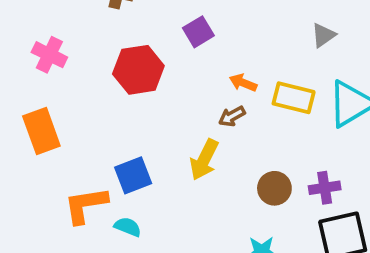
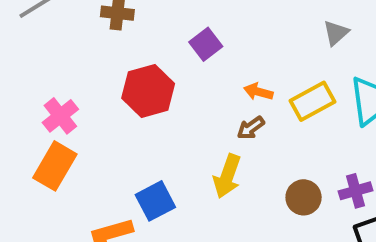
pink cross: (49, 55) -> (60, 116), moved, turned 32
yellow rectangle: (294, 98) -> (313, 101), turned -36
orange rectangle: (41, 131) -> (55, 166), turned 57

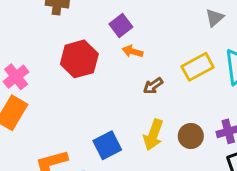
orange arrow: (258, 92) -> (133, 51), moved
yellow arrow: (227, 176) -> (153, 135), moved
blue square: (155, 201) -> (107, 145), moved

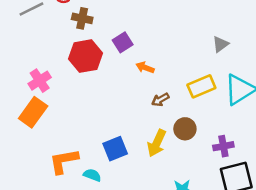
purple square: (121, 26) -> (123, 42), moved
red hexagon: (79, 59) -> (85, 56), moved
brown circle: (191, 136) -> (185, 129), moved

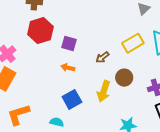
purple square: (123, 42) -> (69, 44), moved, turned -35
orange arrow: (145, 67) -> (68, 68), moved
orange L-shape: (64, 161) -> (18, 114), moved

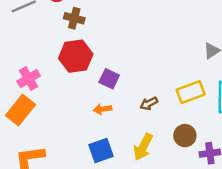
orange arrow: (68, 68) -> (103, 109), turned -32
brown circle: (124, 78) -> (185, 136), moved

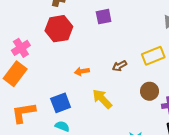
purple square: (109, 79) -> (104, 17), moved, turned -35
yellow arrow: (143, 147) -> (102, 99), moved, turned 110
blue square: (101, 151) -> (61, 103), moved

